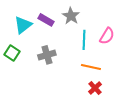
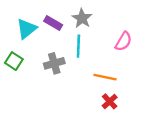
cyan line: (84, 40) -> (78, 46), moved

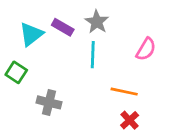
gray cross: (54, 63) -> (49, 102), moved, turned 30

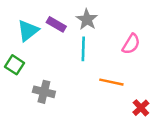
red cross: (130, 120) -> (141, 108), moved

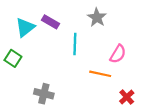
gray star: (87, 19) -> (97, 17), moved
pink semicircle: (131, 44) -> (118, 54), moved
gray cross: (44, 92) -> (44, 94), moved

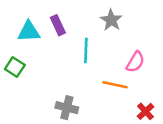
purple rectangle: (50, 22) -> (58, 25), turned 35
cyan triangle: (25, 27) -> (29, 31), turned 35
gray cross: (44, 94) -> (67, 108), moved

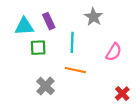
green square: (15, 67) -> (38, 48), moved, turned -35
orange line: (115, 85) -> (75, 70), moved
gray cross: (67, 108) -> (46, 86), moved, turned 30

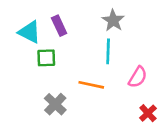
cyan triangle: (24, 26) -> (29, 32), turned 30
cyan line: (72, 42) -> (108, 51), moved
pink semicircle: (114, 52) -> (138, 77), moved

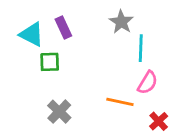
cyan line: (108, 51) -> (141, 48), moved
orange line: (91, 85) -> (120, 102), moved

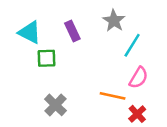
purple rectangle: (63, 27) -> (72, 31), moved
cyan line: (141, 48) -> (132, 45), turned 30
red cross: (159, 121) -> (137, 114), moved

